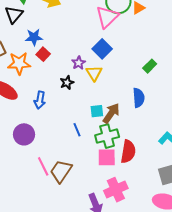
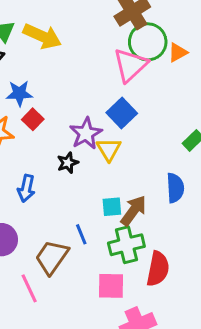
purple star: (79, 63) -> (86, 133), size x1.5
pink square: (107, 157) -> (111, 286), moved
brown trapezoid: (61, 171) -> (52, 257), moved

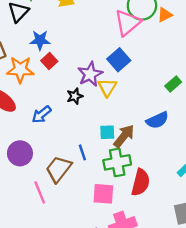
blue arrow: (26, 188) -> (41, 114), turned 36
blue semicircle: (175, 188) -> (157, 120), turned 65

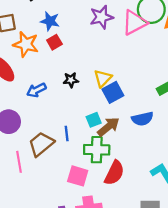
blue square: (119, 60) -> (113, 92), moved
purple star: (90, 74) -> (101, 17), moved
cyan square: (107, 132) -> (94, 120), turned -32

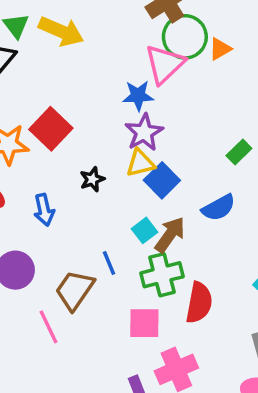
purple star: (101, 17) -> (144, 132), moved
blue star: (50, 21) -> (138, 96), moved
red square: (54, 42) -> (51, 129), size x1.6
yellow triangle: (103, 78) -> (140, 163), turned 48
blue arrow: (36, 90) -> (44, 210), turned -60

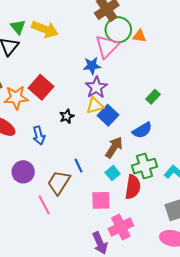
orange triangle: (220, 49) -> (139, 36), turned 40
cyan square: (144, 230) -> (113, 173), moved
green cross: (162, 275) -> (144, 166), moved

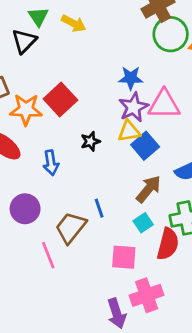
yellow arrow: (45, 29) -> (74, 23), size x0.7
pink triangle: (107, 46) -> (164, 104), moved, turned 40

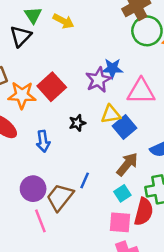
purple star: (133, 107) -> (98, 80), moved
blue line: (99, 208) -> (85, 180), turned 42
purple circle: (25, 209) -> (33, 189), moved
pink square: (124, 257) -> (120, 222), moved

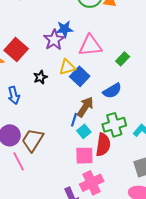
blue line: (85, 180) -> (74, 120), moved

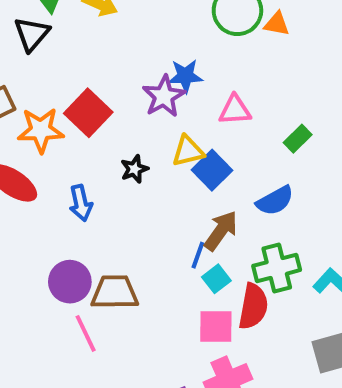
pink triangle: (90, 45) -> (235, 110), size x0.7
brown trapezoid: (33, 140) -> (115, 292), turned 55

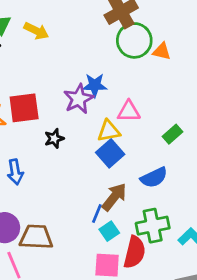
red square: (88, 113) -> (24, 108), turned 36
yellow triangle: (188, 151) -> (109, 131), moved
black star: (134, 169) -> (54, 138), moved

